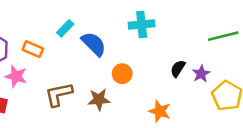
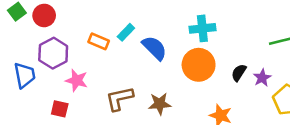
orange rectangle: (33, 49) -> (99, 41), moved
orange circle: (122, 74) -> (199, 65), moved, size x1.6

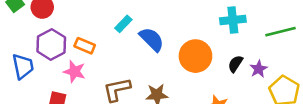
cyan cross: (202, 28) -> (233, 20), moved
orange rectangle: (99, 41) -> (85, 46), moved

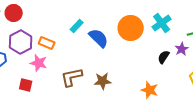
cyan cross: (233, 20) -> (162, 23), turned -30
orange circle: (195, 56) -> (131, 28), moved
purple star: (259, 69) -> (182, 49), moved

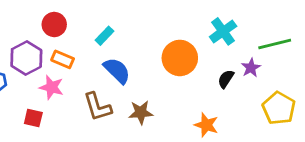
red circle: (14, 13) -> (54, 24), moved
orange circle: (131, 28) -> (180, 58), moved
blue semicircle: (99, 38) -> (117, 71), moved
brown L-shape: (72, 77) -> (97, 107), turned -95

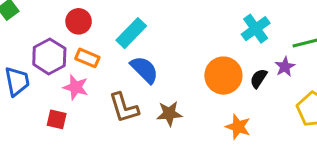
cyan rectangle: (104, 36) -> (131, 33), size x1.5
orange circle: (180, 58) -> (223, 76), moved

